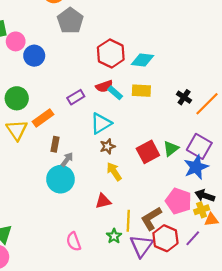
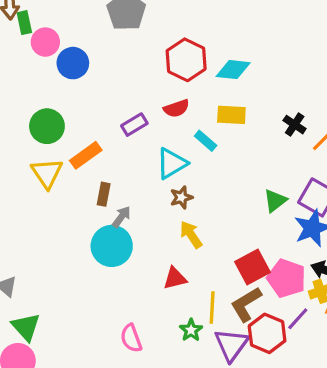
cyan rectangle: (115, 93) -> (206, 141), moved
red square: (148, 152) -> (253, 267), moved
purple line: (193, 238) -> (298, 319), moved

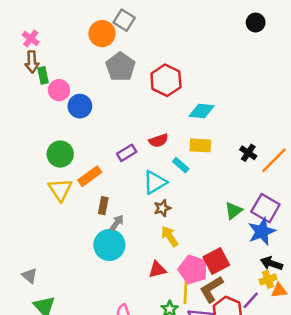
red hexagon: (186, 60) -> (166, 80), moved
pink pentagon: (287, 278) -> (193, 270), moved

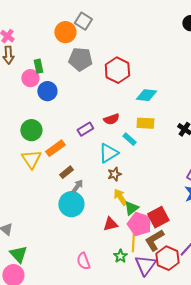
gray pentagon: (120, 67) -> (80, 59), turned -30
green rectangle: (43, 75) -> (38, 66), moved
brown rectangle: (103, 206) -> (66, 172), turned 40
green triangle: (234, 211) -> (131, 208), moved

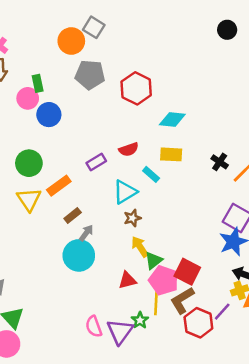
red square: (158, 217) -> (187, 272), turned -35
purple triangle: (145, 265) -> (120, 331), moved

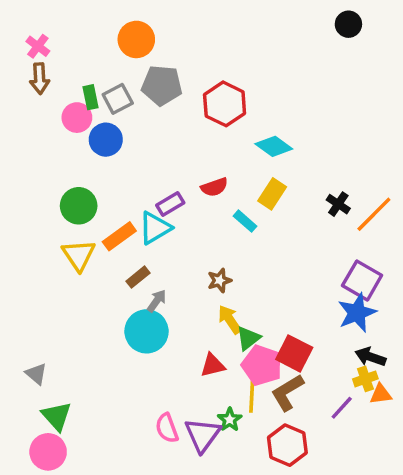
gray square: (94, 27) -> (118, 99), moved, turned 30
cyan diamond: (172, 120) -> (274, 146), turned 30
yellow rectangle: (171, 154) -> (272, 194), turned -60
cyan triangle: (125, 192) -> (155, 228), moved
red hexagon: (198, 323) -> (287, 445), moved

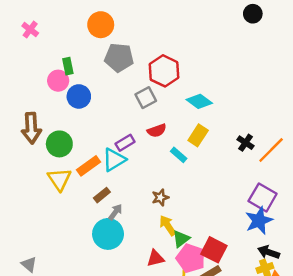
brown arrow: (40, 78) -> (31, 128), moved, size x1.4
gray square: (118, 99) -> (146, 98), moved

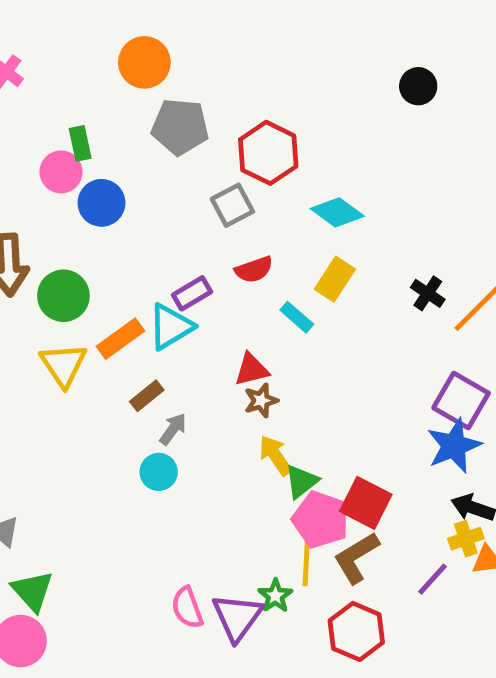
black circle: (253, 14) -> (418, 86), moved
cyan circle: (108, 234) -> (159, 472), size x0.6
red triangle: (155, 258) -> (252, 370), moved

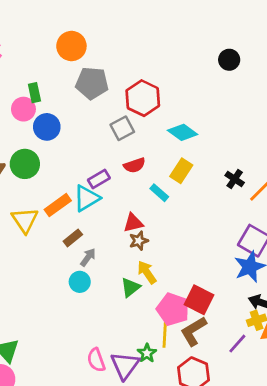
green circle: (63, 296) -> (25, 164), moved
green triangle: (302, 481) -> (130, 287), moved

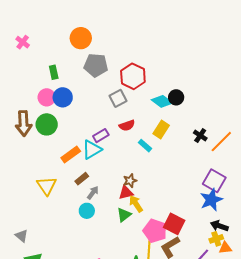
black circle: (229, 60) -> (176, 97), moved
pink circle: (23, 109) -> (47, 97), moved
yellow triangle: (25, 220) -> (47, 186), moved
red triangle: (133, 223) -> (126, 193), moved

